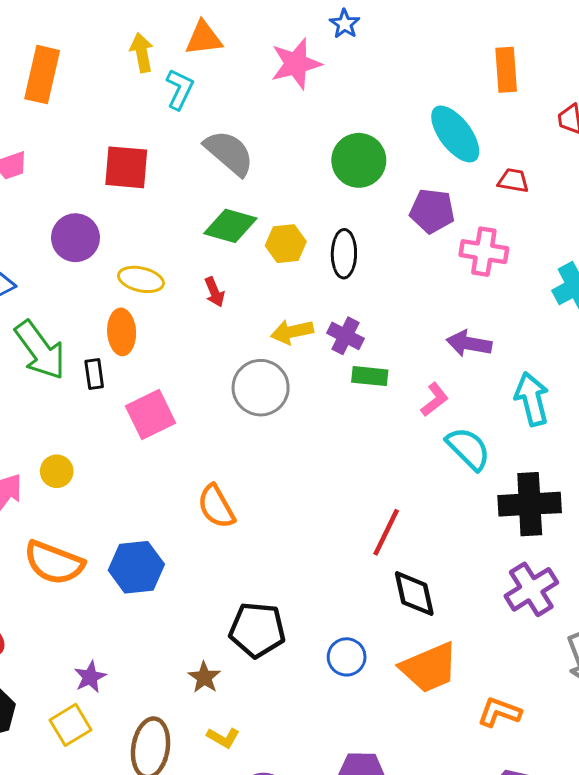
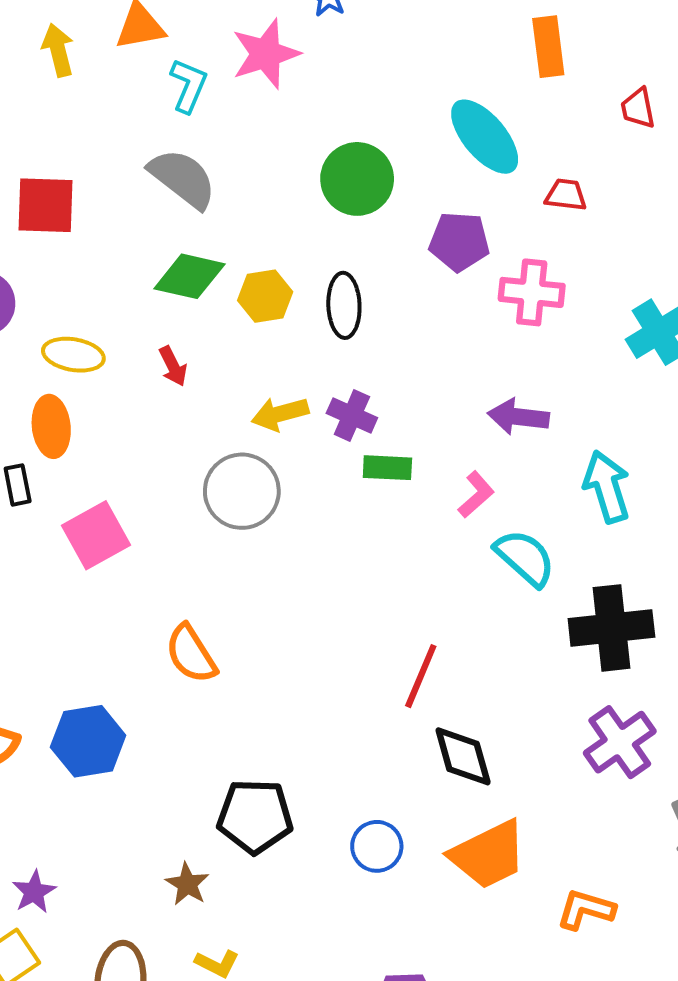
cyan L-shape: (180, 89) -> (188, 86), moved

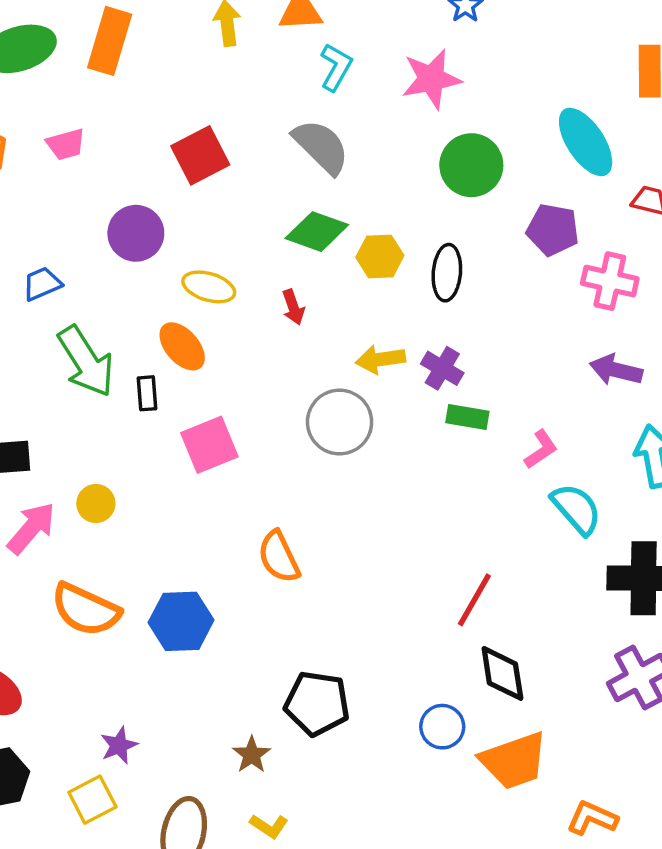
pink star: (266, 54) -> (431, 79), moved
red square: (45, 205) -> (200, 155), turned -36
purple arrow: (518, 417) -> (616, 370), moved
orange ellipse: (51, 426) -> (182, 346), turned -42
blue circle: (377, 846) -> (442, 727), moved

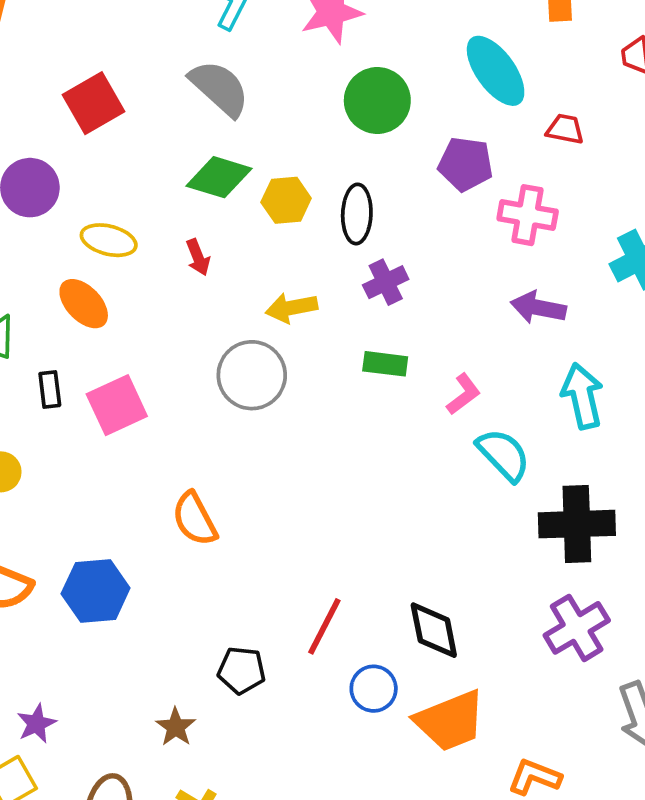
purple cross: (442, 368) -> (386, 282), moved, turned 36
black rectangle: (147, 393) -> (50, 389), moved
red line: (474, 600) -> (324, 626), moved
black pentagon: (317, 703) -> (242, 670), size x0.7

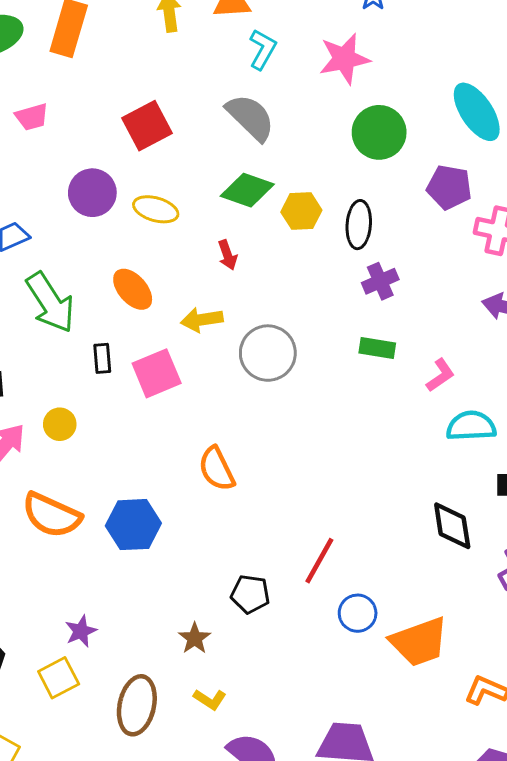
yellow ellipse: (109, 240) -> (156, 209), moved
yellow arrow: (292, 308) -> (202, 320), moved
cyan semicircle: (503, 455) -> (471, 426), turned -51
black diamond: (434, 630) -> (452, 526), moved

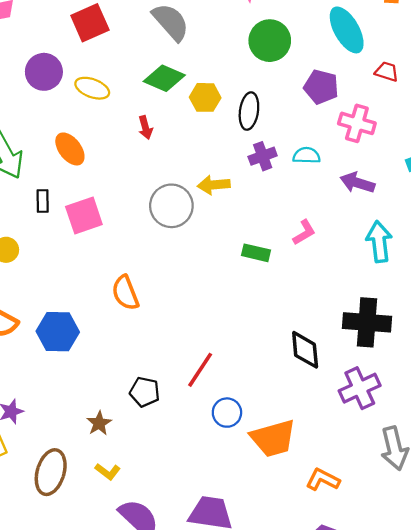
yellow arrow: (202, 320) -> (214, 185), moved
green rectangle: (377, 348) -> (256, 253), moved
cyan semicircle: (471, 426) -> (307, 155), moved, size x0.7

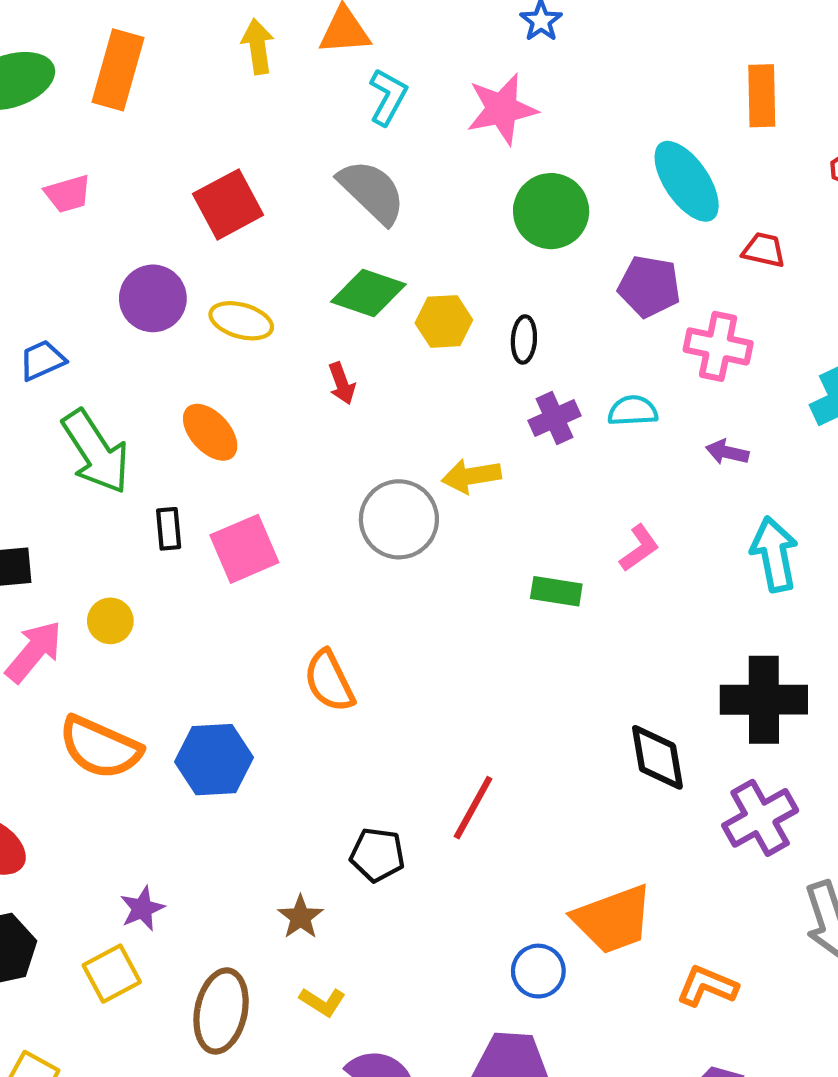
black ellipse: (249, 111) -> (524, 339), size x0.7
purple arrow: (357, 183) -> (727, 452), size x0.7
blue circle: (227, 413) -> (538, 971), moved

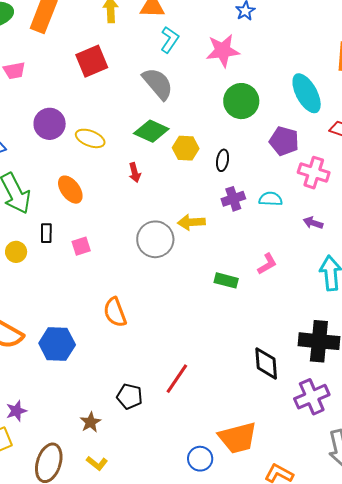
red square: (228, 204) -> (92, 61), moved
pink square: (244, 549) -> (81, 246), size x0.6
yellow circle: (110, 621) -> (16, 252), moved

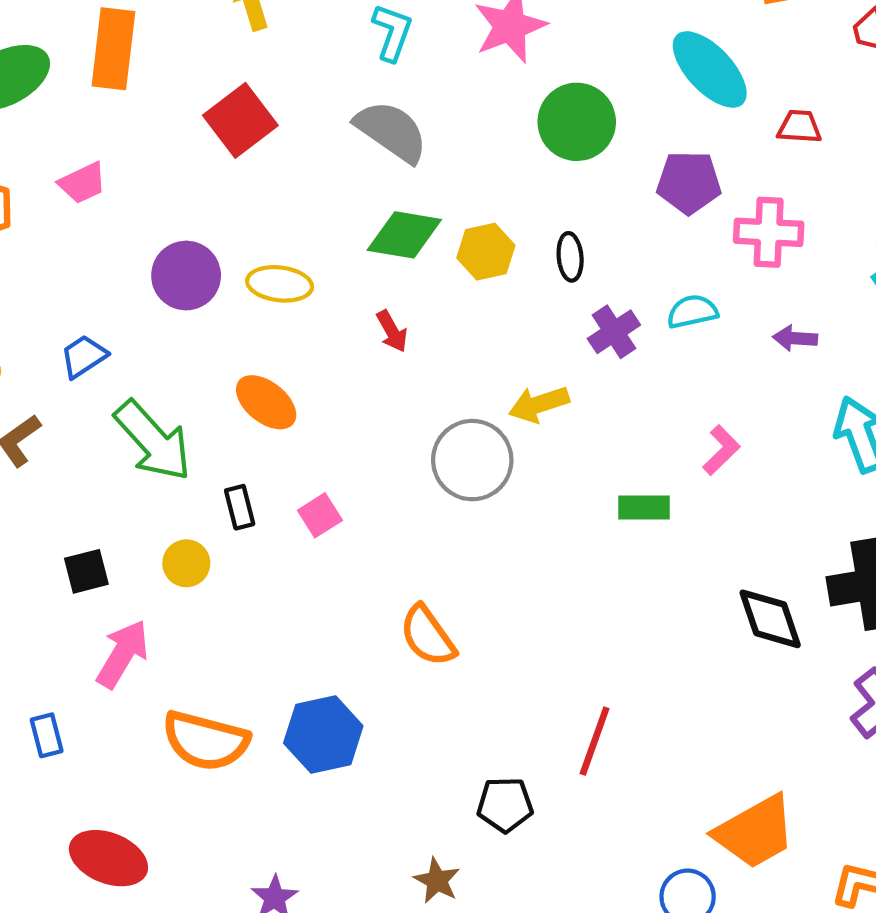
black diamond: (266, 363) -> (770, 619), moved

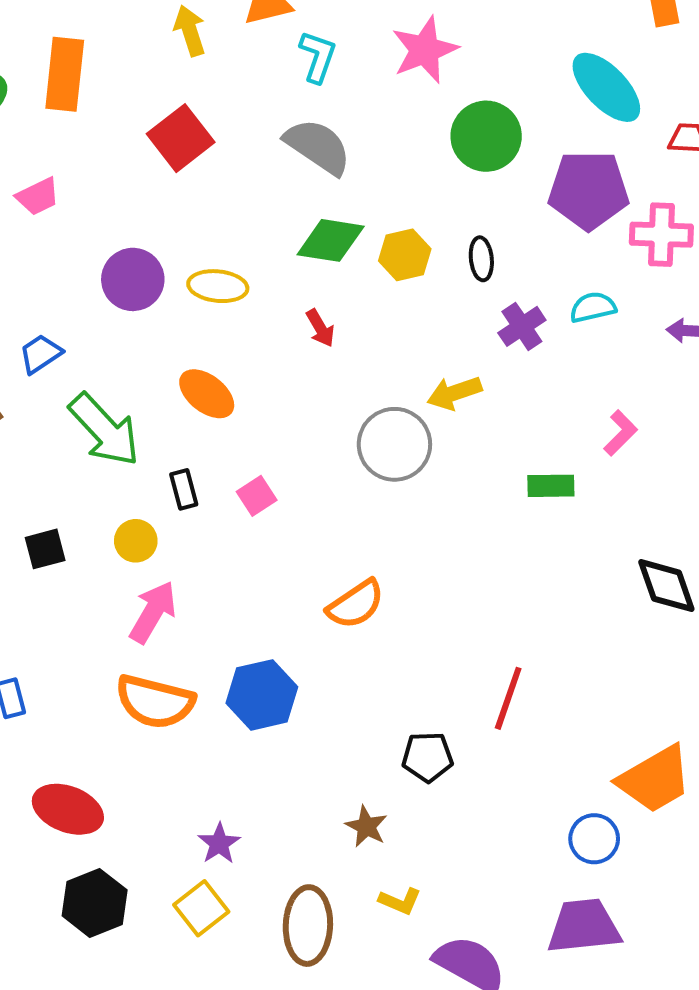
purple pentagon: (689, 182) -> (588, 190), size x1.4
orange semicircle: (428, 636) -> (356, 604), turned -88
pink arrow: (123, 654) -> (153, 612), moved

